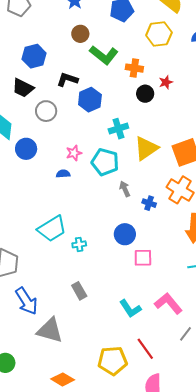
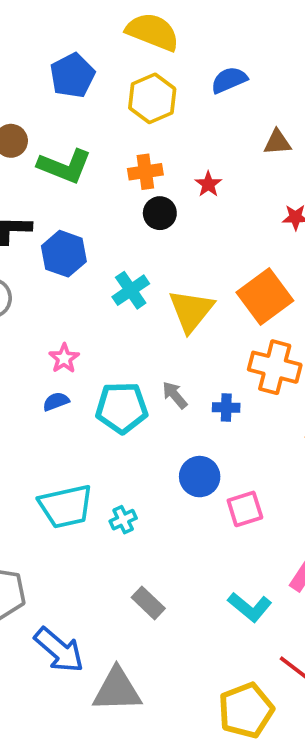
orange cross: (134, 68) -> (145, 172), moved
red star: (166, 82) -> (208, 184), moved
cyan pentagon: (105, 162) -> (122, 408), moved
cyan trapezoid: (52, 229) -> (66, 506), turned 36

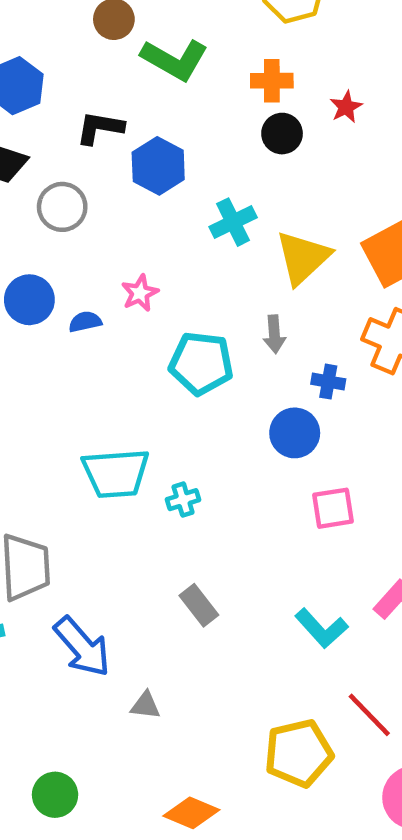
gray arrow: (175, 395) -> (274, 334), moved, turned -152
blue semicircle: (56, 401) -> (85, 322), moved
blue circle: (200, 477) -> (295, 433), moved
gray triangle: (117, 690) -> (145, 705), size x0.5

